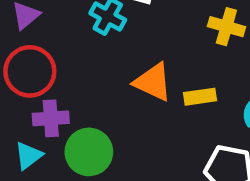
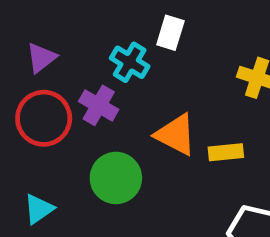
purple cross: (51, 118) -> (99, 105), moved, turned 32
green circle: (89, 152) -> (116, 178), moved

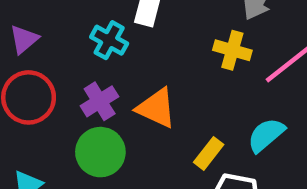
purple cross: (99, 105) -> (100, 101), moved, turned 30
yellow rectangle: (226, 152) -> (209, 153), moved, turned -44

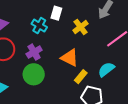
yellow cross: (232, 50) -> (81, 27), moved, turned 35
orange triangle: (156, 108) -> (70, 58), moved

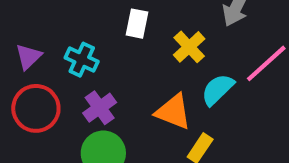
cyan cross: (39, 26) -> (82, 60), moved
cyan semicircle: (106, 69) -> (218, 90), moved

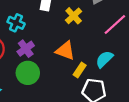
cyan semicircle: (218, 90) -> (104, 59), moved

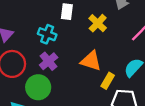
cyan cross: (16, 23) -> (47, 34), moved
green circle: (28, 73) -> (38, 87), moved

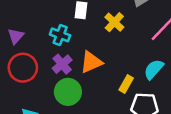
orange triangle: (91, 61) -> (91, 62), moved, turned -40
green circle: (38, 87) -> (68, 92), moved

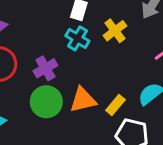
cyan cross: (60, 35) -> (77, 38), moved
orange triangle: (91, 62) -> (83, 100), moved

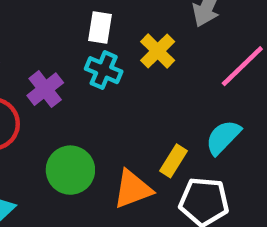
purple cross: (45, 68) -> (45, 89), moved
orange triangle: (83, 100) -> (133, 189), moved

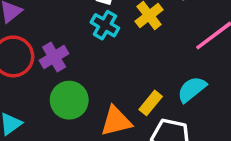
purple cross: (45, 89) -> (54, 57), moved

